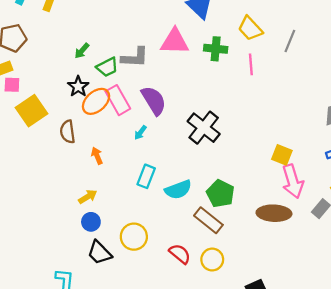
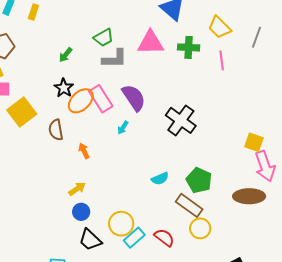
green trapezoid: (107, 67) -> (104, 38), moved
cyan rectangle: (146, 176) -> (134, 238), moved, turned 30
cyan semicircle: (178, 190) -> (160, 179), size x0.7
yellow circle: (212, 260) -> (200, 228), moved

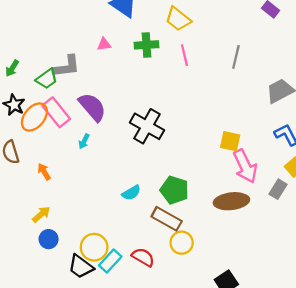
gray line: (257, 37) -> (236, 57), moved
green trapezoid: (104, 38) -> (47, 79), moved
pink triangle: (151, 43) -> (104, 44), size x0.5
black trapezoid: (90, 240) -> (81, 267), moved

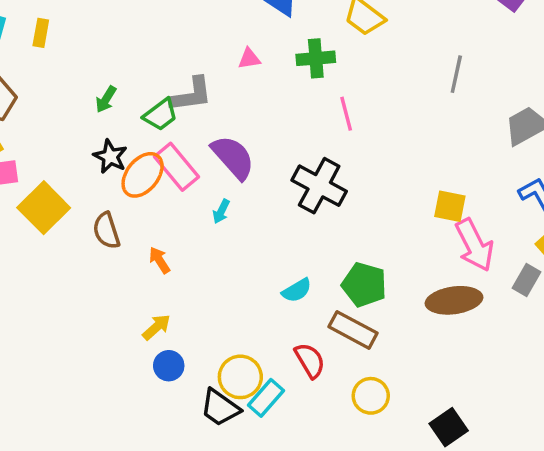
pink line: (184, 55) -> (346, 114), moved
yellow circle: (182, 243) -> (371, 396), moved
red semicircle: (143, 257) -> (310, 360), moved, turned 30

